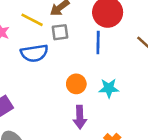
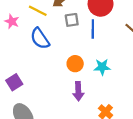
gray square: (60, 32) -> (72, 20), moved
blue semicircle: (34, 53) -> (40, 38), turned 65

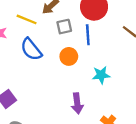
orange circle: (75, 64) -> (69, 56), moved

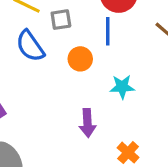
gray square: (64, 27) -> (61, 20), moved

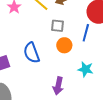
gray square: (61, 20) -> (58, 26), moved
blue semicircle: (30, 46) -> (32, 53), moved

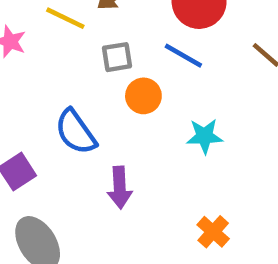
blue line: (86, 33) -> (183, 56), turned -60
purple arrow: (58, 86) -> (120, 188), moved

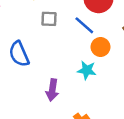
orange circle: (143, 96) -> (100, 47), moved
purple arrow: (120, 188) -> (52, 90), moved

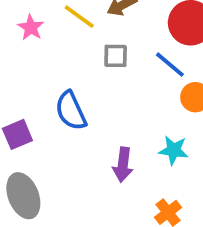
cyan star: (87, 70) -> (174, 150), moved

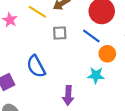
cyan star: (174, 150) -> (96, 75), moved

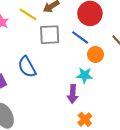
gray square: (60, 33) -> (50, 35), size x1.5
purple arrow: (68, 95) -> (73, 94), moved

